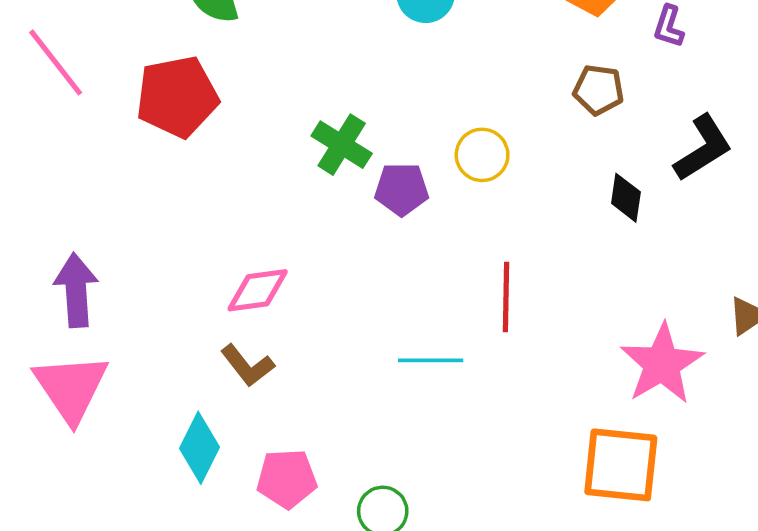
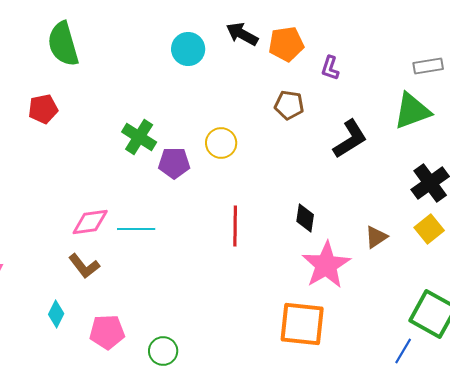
red pentagon: (177, 97) -> (43, 109), size x0.6
black diamond: (626, 198) -> (305, 218), moved
cyan line: (431, 360) -> (136, 229), moved
cyan diamond: (199, 448) -> (56, 314), size x0.7

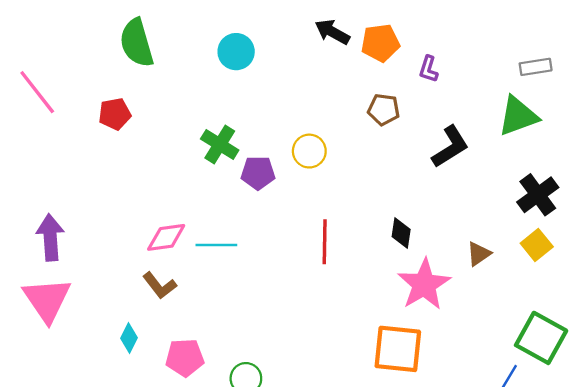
cyan circle: (188, 49) -> (236, 52), moved

